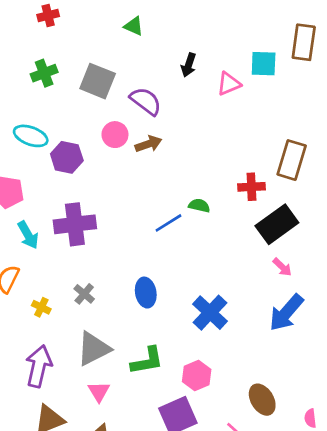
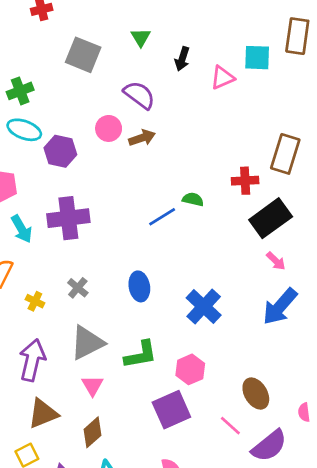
green triangle: (134, 26) -> (141, 37), moved, turned 35
green cross: (44, 73) -> (20, 91), moved
gray square: (98, 81) -> (83, 55), moved

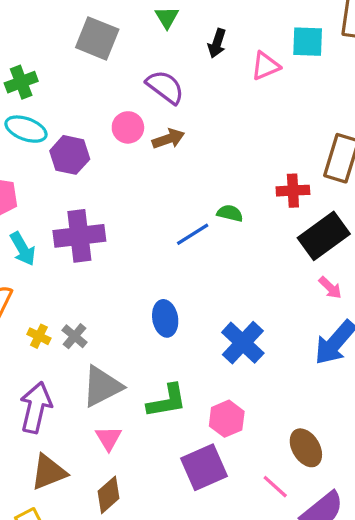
gray cross: (78, 288) -> (75, 336), moved

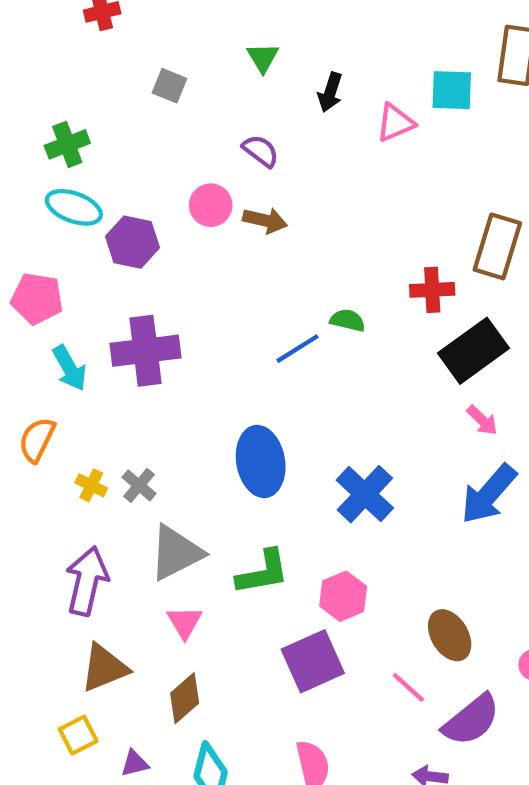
gray square: (97, 38) -> (169, 86), size x0.6
purple semicircle: (165, 87) -> (261, 151), size x0.7
brown arrow: (168, 139) -> (265, 220), turned 32
blue ellipse: (165, 318) -> (261, 461), size x1.4

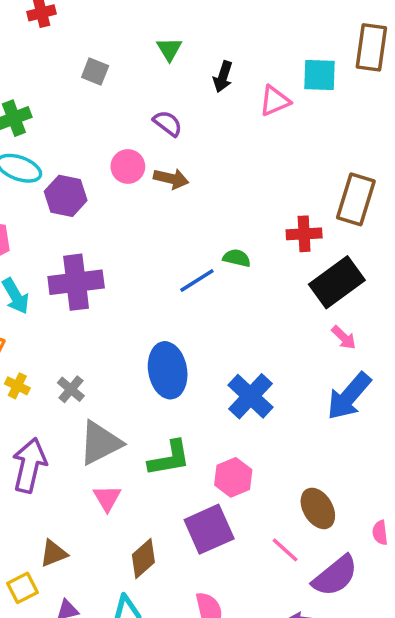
yellow cross: (91, 485) -> (17, 386), moved
brown triangle: (104, 668) -> (54, 553), moved, size x0.7
brown diamond: (185, 698) -> (143, 559), moved

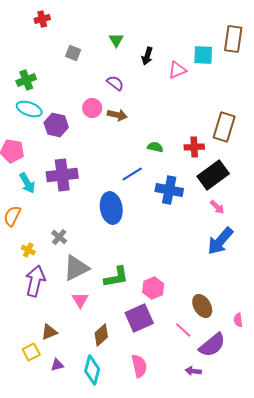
green semicircle: (237, 258) -> (155, 147), moved
blue ellipse: (168, 370) -> (111, 208), moved
yellow cross: (17, 386) -> (28, 250), moved
blue cross: (251, 396) -> (169, 190), moved, turned -32

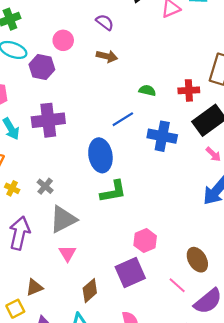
pink circle: (92, 108) -> (63, 40), moved
yellow cross: (28, 250) -> (12, 188), moved
green L-shape: (116, 277) -> (113, 192), moved

